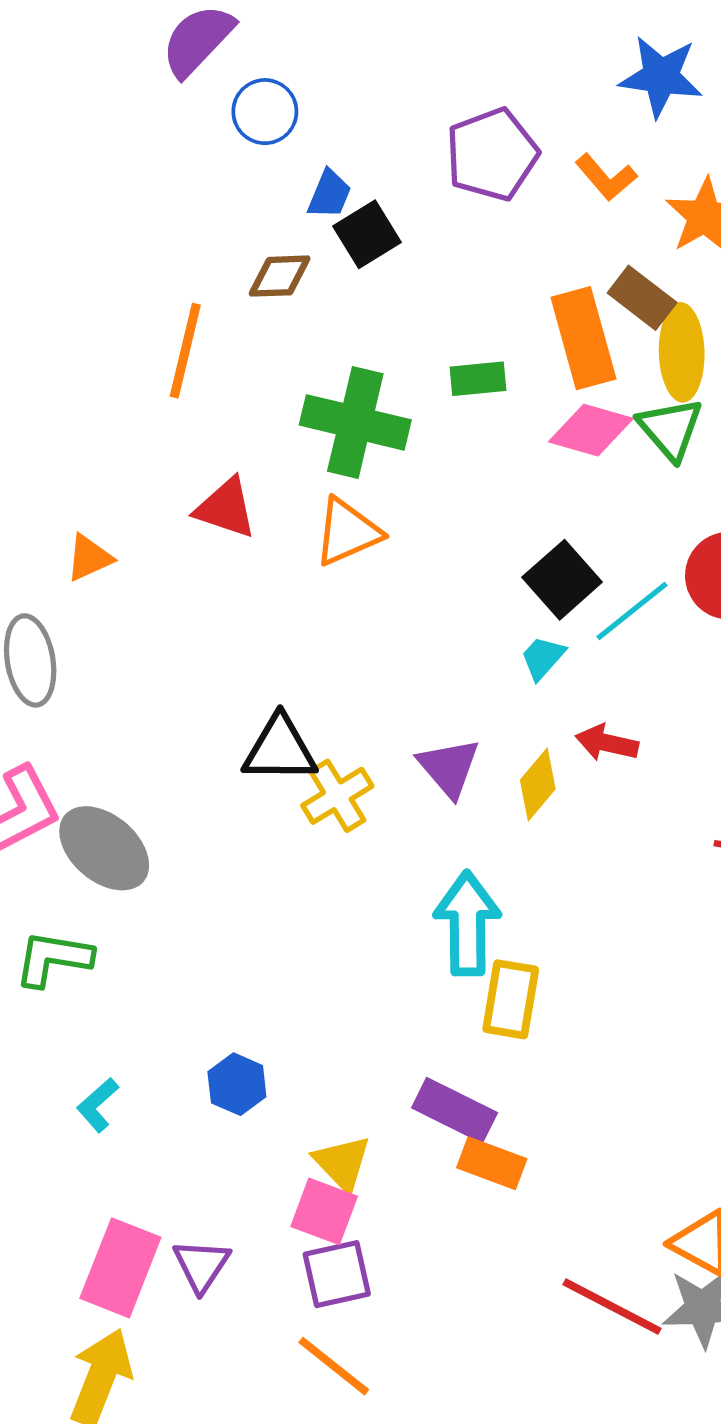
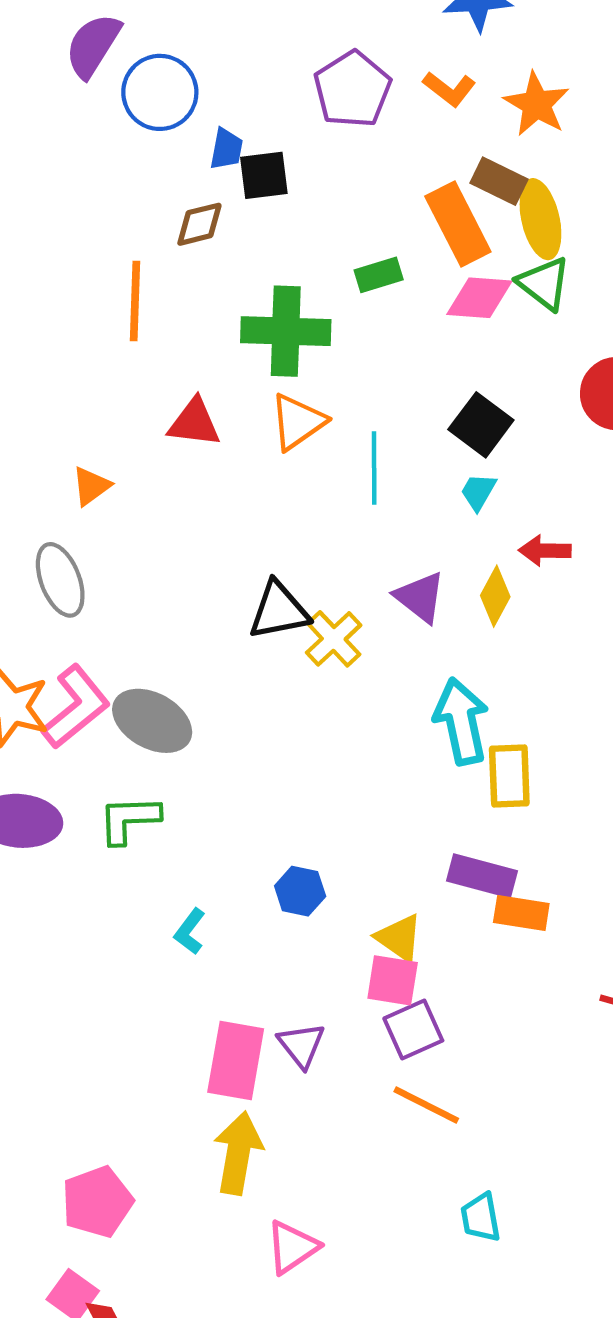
blue circle: (265, 112) -> (160, 92), size x1.4
black square: (367, 234) -> (264, 175), turned 36
cyan line: (632, 611) -> (374, 468), moved, turned -40

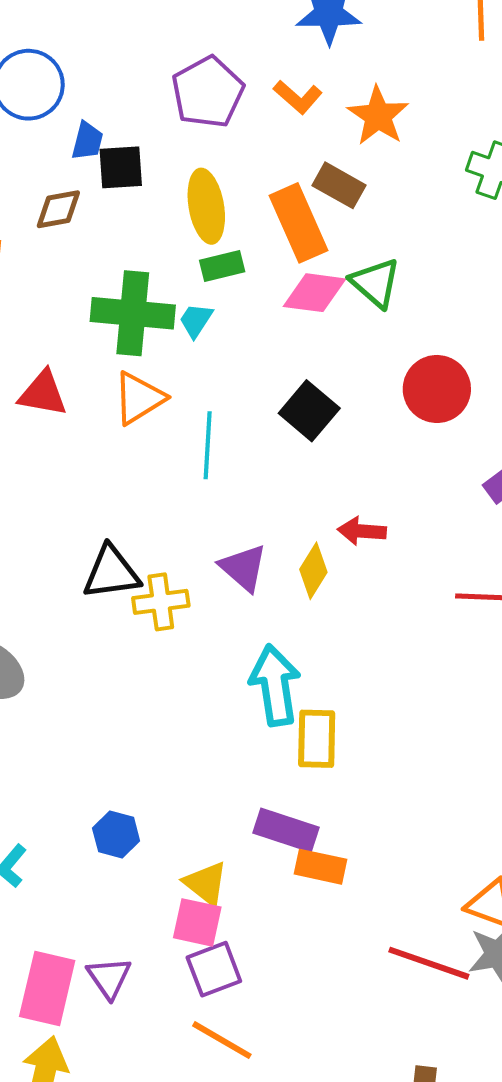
yellow ellipse: (540, 219) -> (206, 206), moved
cyan trapezoid: (478, 492) -> (196, 320), moved
yellow cross: (334, 639) -> (161, 602), turned 32

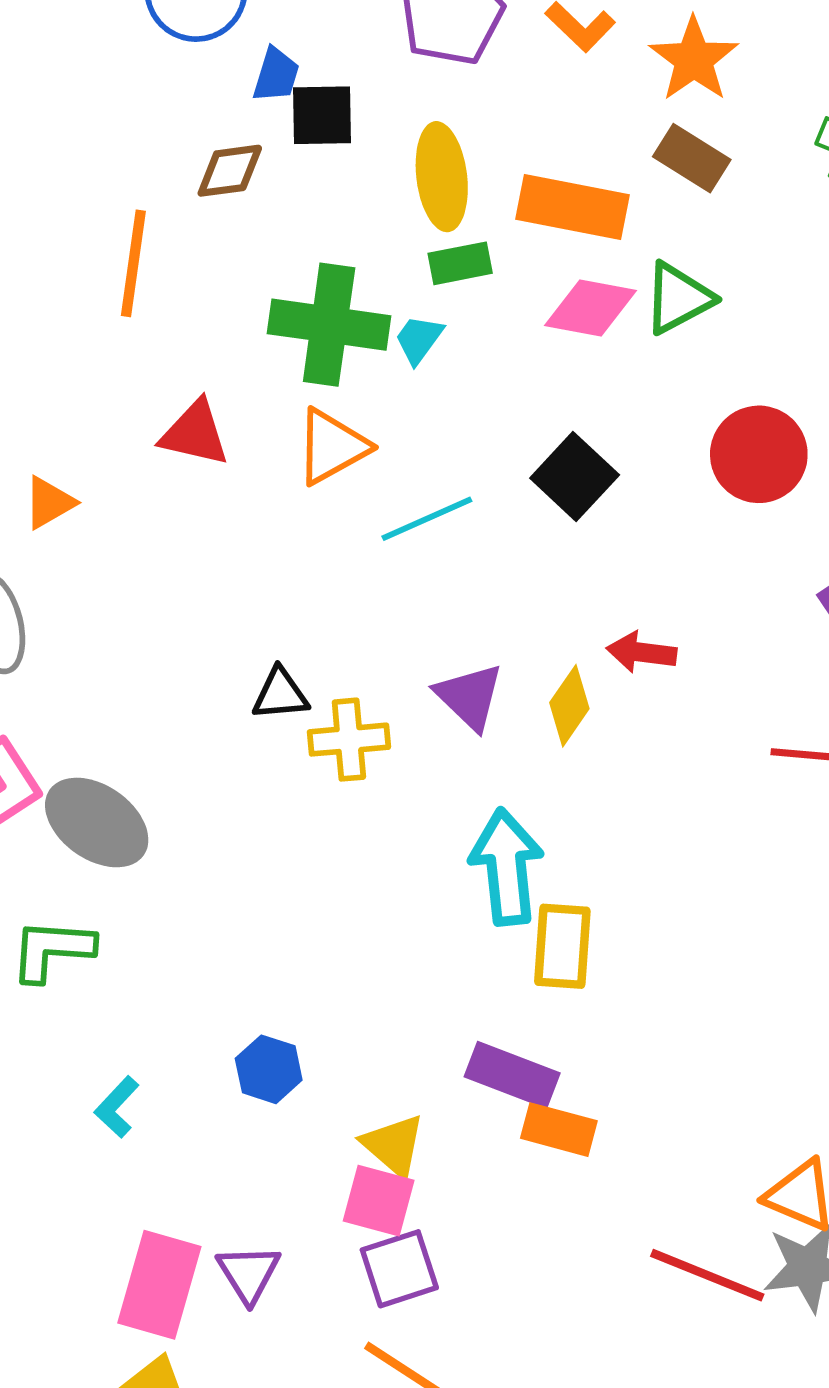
brown rectangle: (339, 185) -> (692, 158), moved
orange rectangle: (299, 223) -> (573, 207), turned -58
green triangle: (375, 283) -> (678, 298), turned 48
cyan line: (208, 445) -> (427, 519), turned 60
black triangle: (111, 573) -> (280, 694), size x0.7

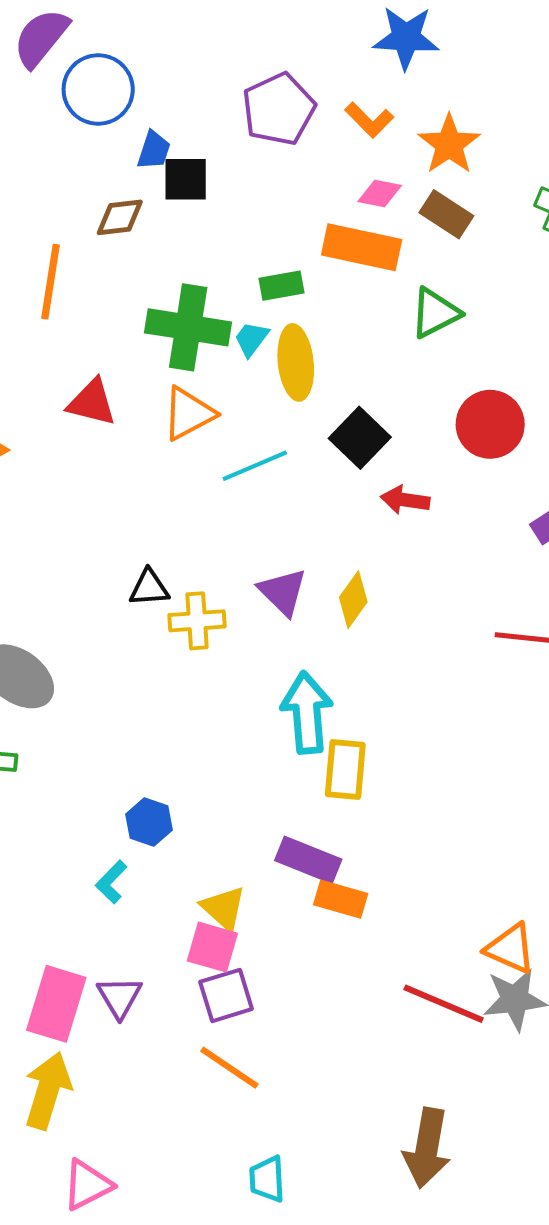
yellow ellipse: (442, 177) -> (296, 362), moved
pink diamond: (590, 308) -> (380, 193), moved, size x0.7
red arrow: (642, 652) -> (405, 500), moved
blue hexagon: (269, 1069) -> (149, 822), moved
cyan L-shape: (117, 1107) -> (111, 882), moved

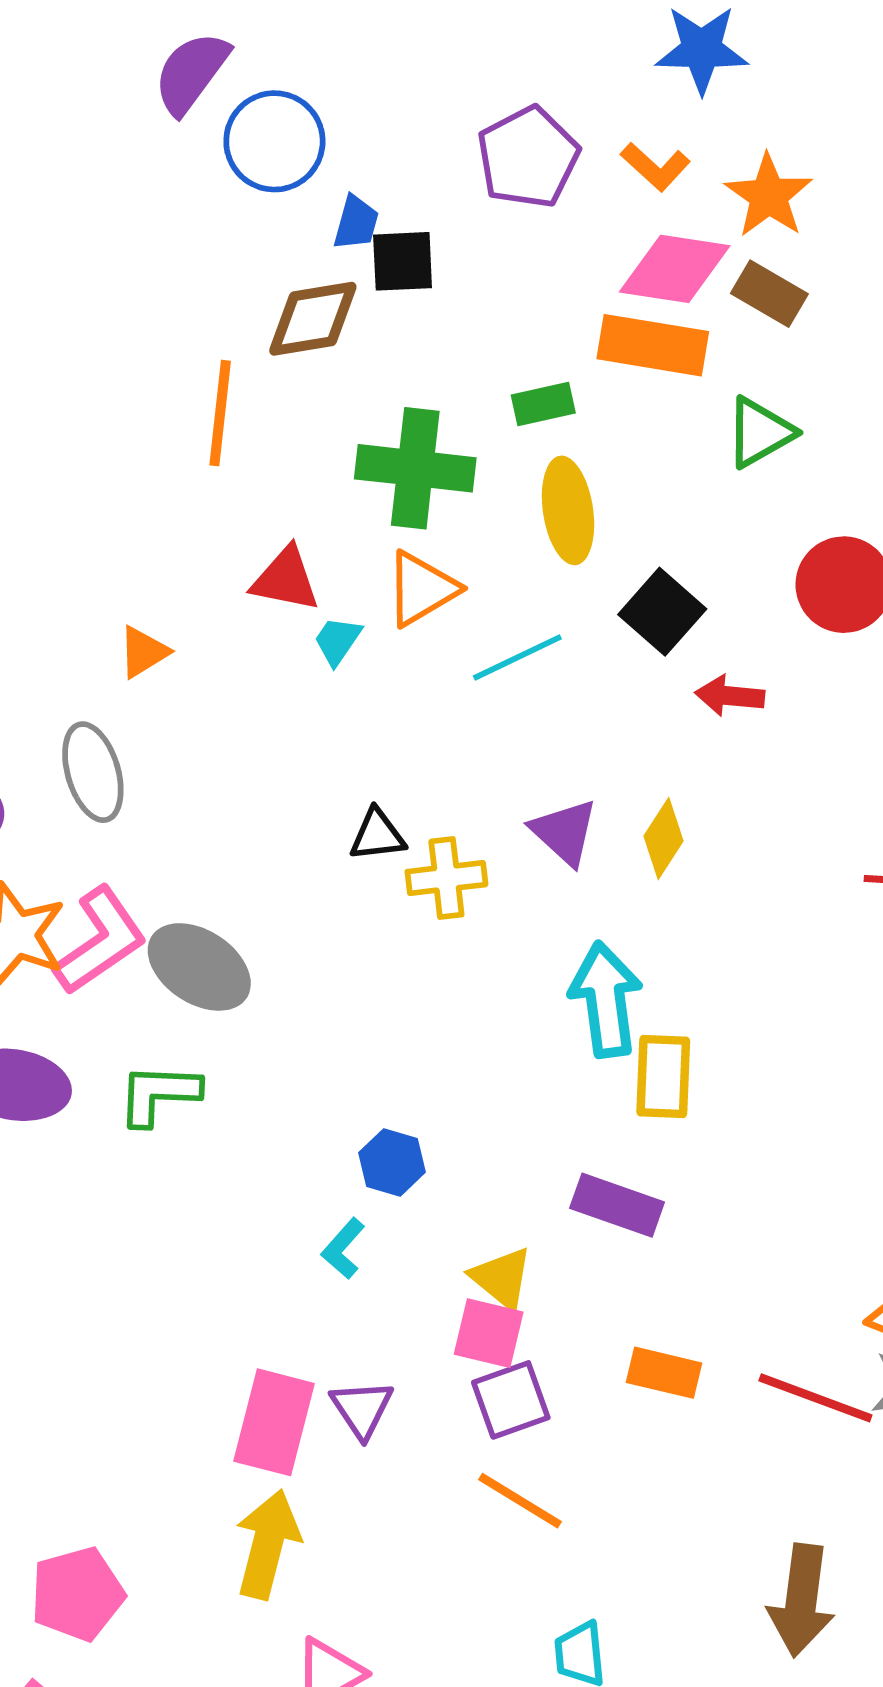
pink diamond: (380, 193) -> (675, 269), size x1.8
brown diamond: (120, 217) -> (313, 319), size x1.4
cyan trapezoid: (251, 339) -> (338, 641), moved
orange rectangle: (341, 899) -> (664, 1373), moved

